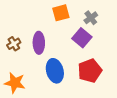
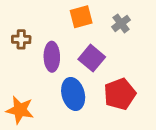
purple square: (82, 38) -> (92, 58), moved
brown cross: (14, 44) -> (21, 39), moved, turned 32

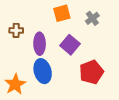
blue ellipse: (73, 94) -> (43, 71), moved
orange star: (20, 110) -> (15, 84), turned 30

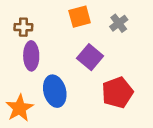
brown cross: (16, 30) -> (23, 27), moved
purple ellipse: (40, 44) -> (31, 56), moved

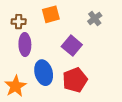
orange square: (80, 17) -> (51, 14), moved
red pentagon: (117, 92) -> (75, 80), moved

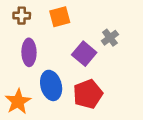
gray cross: (95, 18) -> (110, 38), moved
brown cross: (19, 22) -> (22, 16), moved

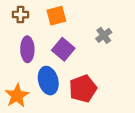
purple square: (84, 54) -> (63, 49), moved

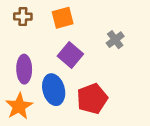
purple ellipse: (27, 49) -> (24, 69), moved

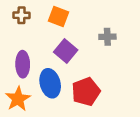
orange square: (63, 18) -> (58, 16), turned 36
gray cross: (115, 40) -> (107, 37), turned 35

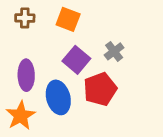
gray cross: (107, 37) -> (114, 51), moved, turned -35
red pentagon: (86, 92) -> (100, 89), moved

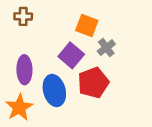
orange square: (68, 19) -> (87, 26), moved

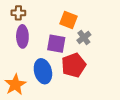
purple square: (71, 55) -> (56, 44), turned -30
purple ellipse: (24, 70) -> (22, 36), moved

